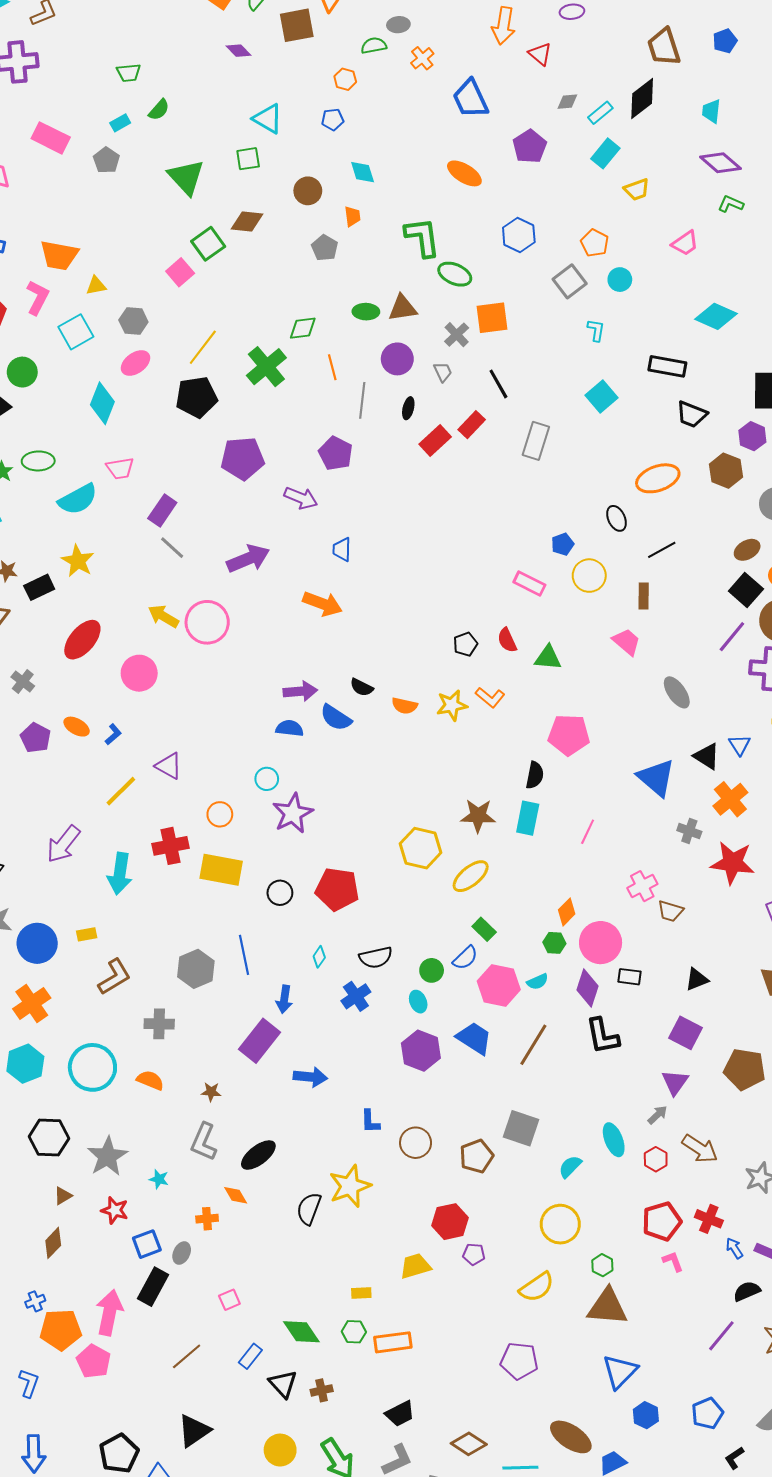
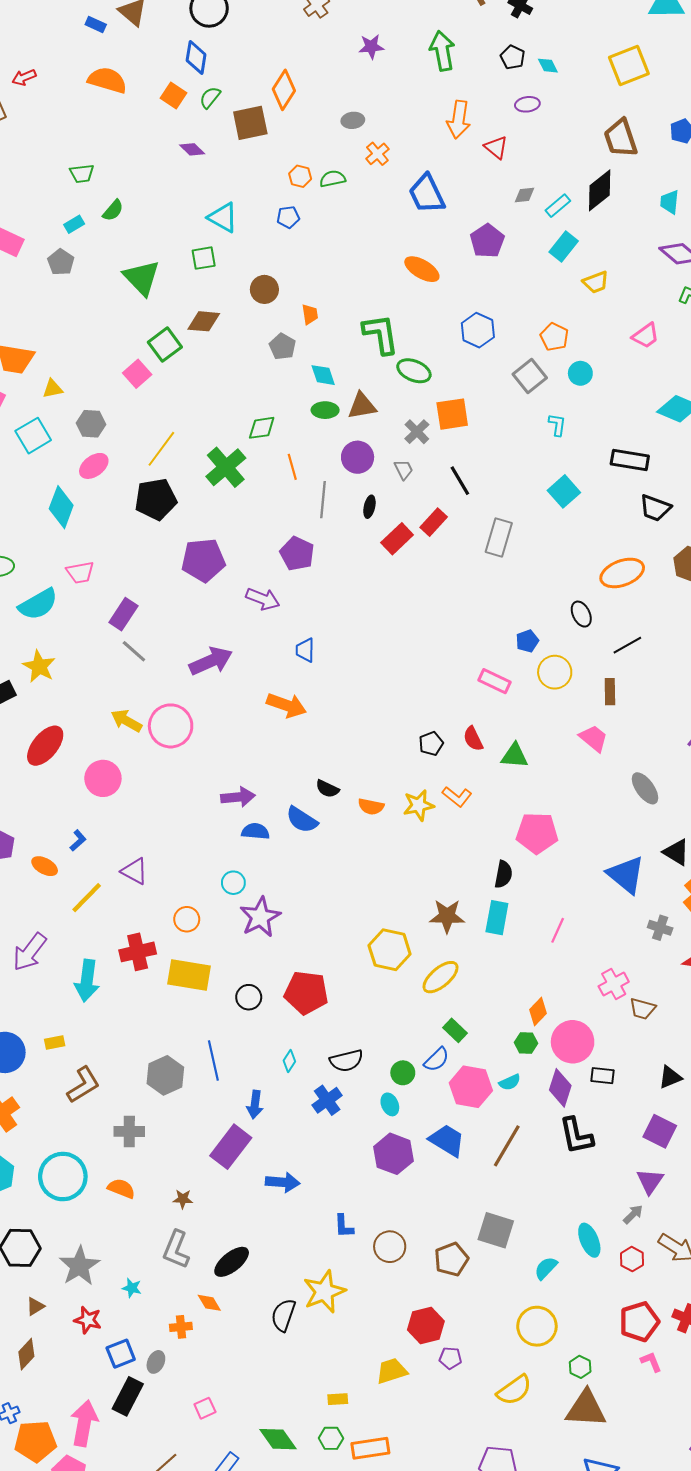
green semicircle: (374, 46) -> (333, 179), moved
cyan diamond: (363, 172) -> (323, 375), moved
purple arrow: (300, 691) -> (238, 797), moved
orange ellipse: (77, 727) -> (45, 866), moved

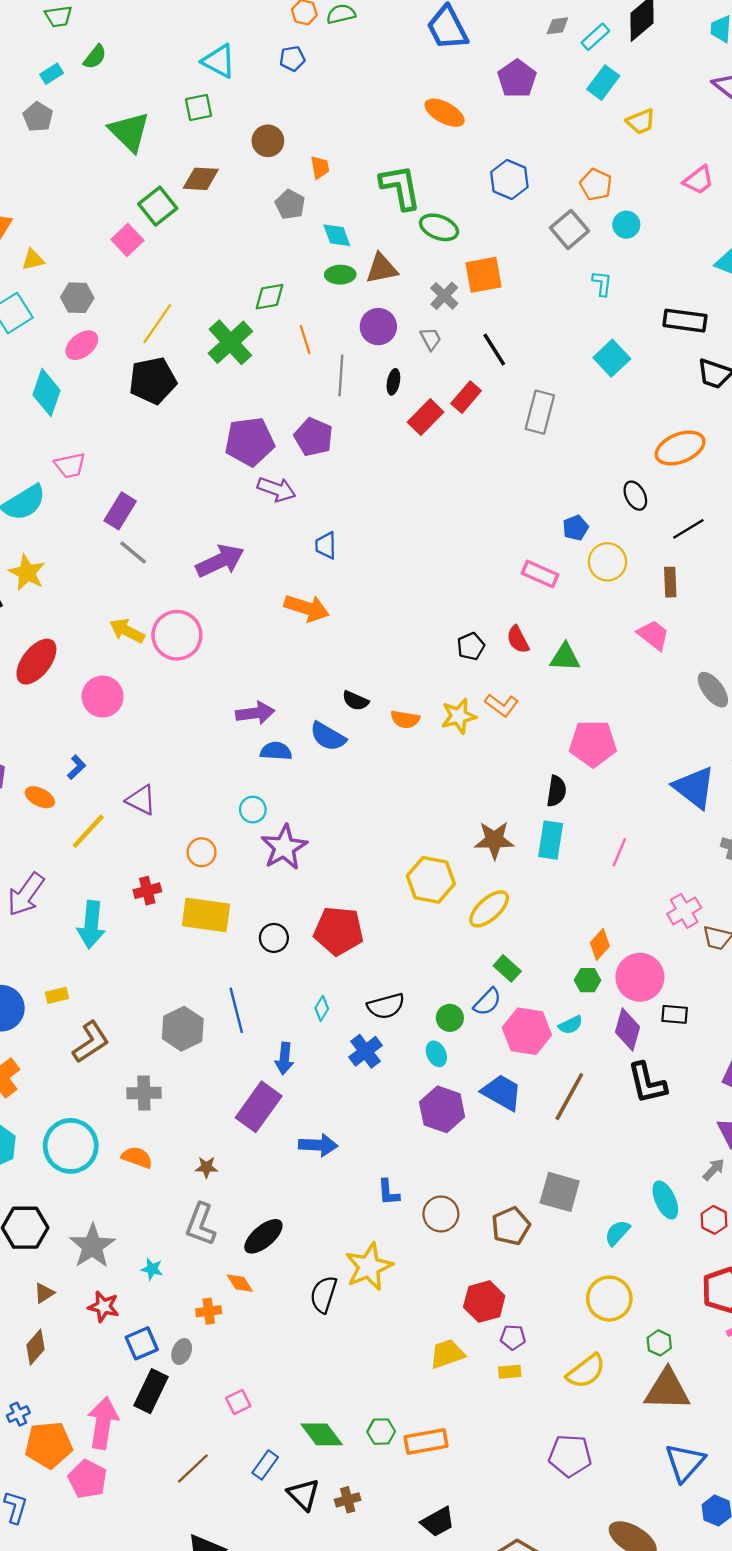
purple pentagon: (203, 560) -> (250, 442), moved
red cross: (138, 952) -> (147, 891), size x0.7
yellow rectangle: (338, 1399) -> (510, 1372), moved

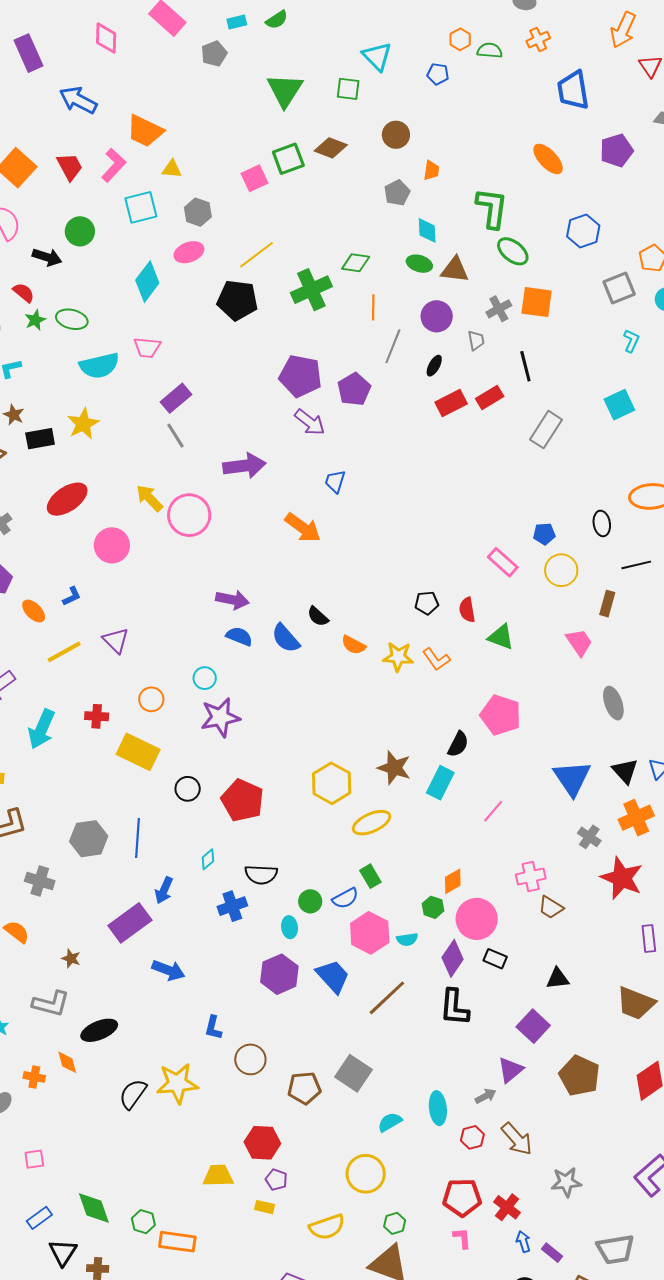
gray L-shape: (201, 1224) -> (51, 1004), turned -114

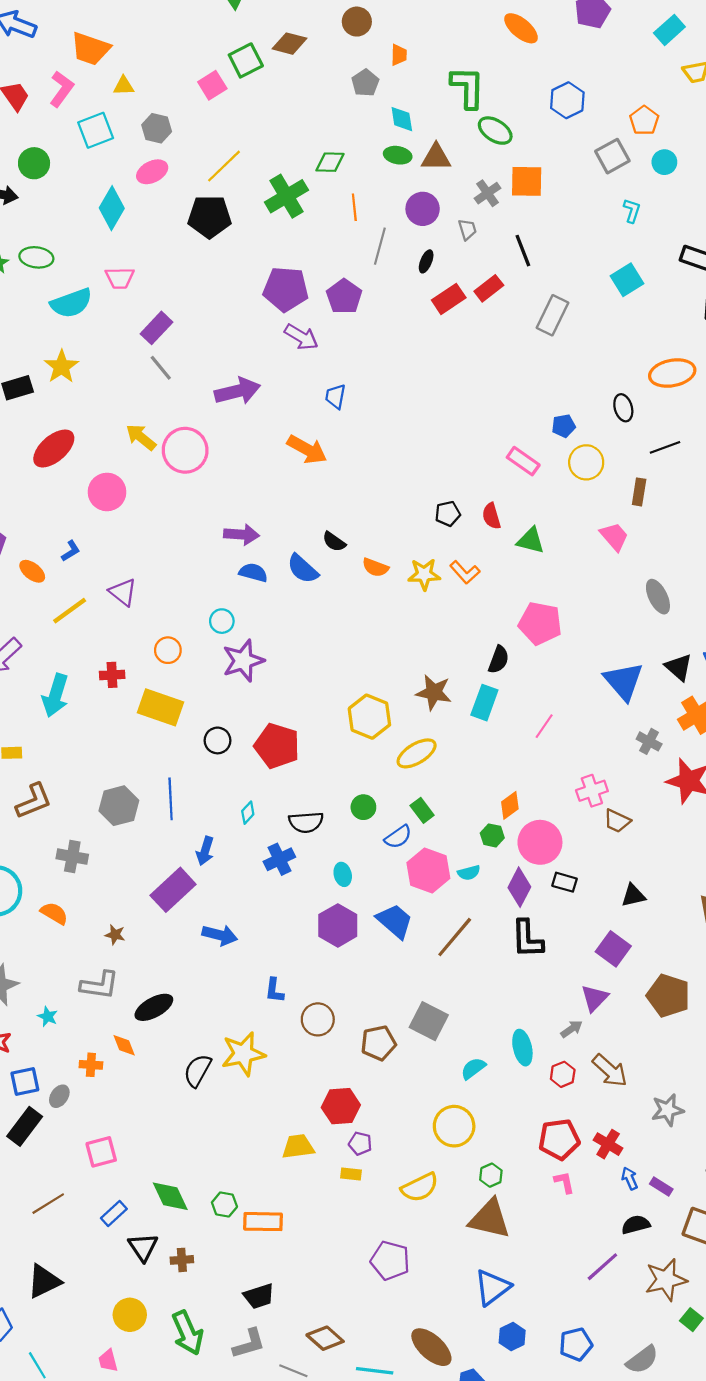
green circle: (310, 901) -> (363, 807), moved
pink square: (34, 1159) -> (101, 1152), size x1.4

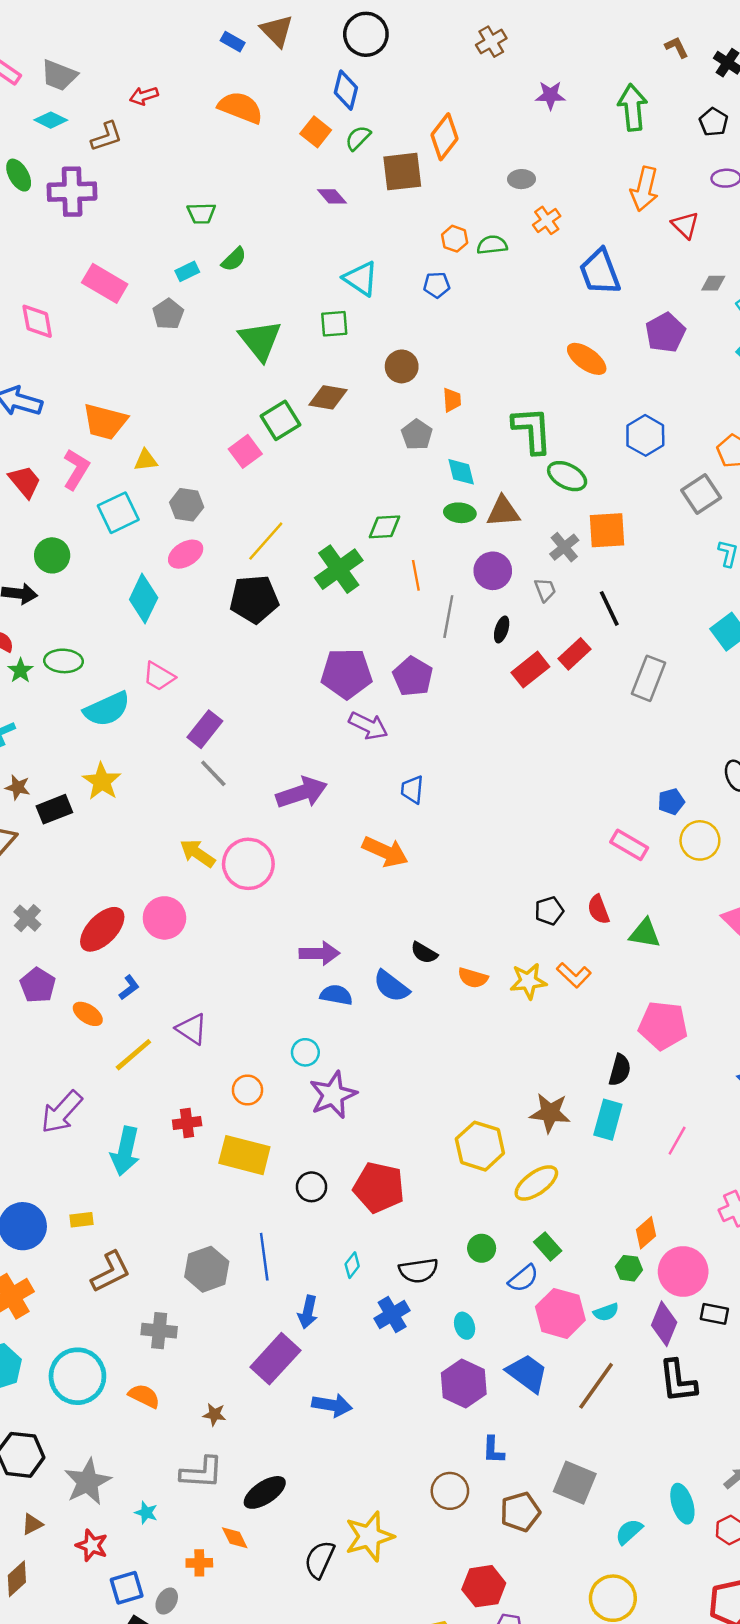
pink trapezoid: (120, 278) -> (159, 676), turned 36
red ellipse: (54, 448) -> (102, 929), moved
blue L-shape: (274, 990) -> (493, 1450), moved

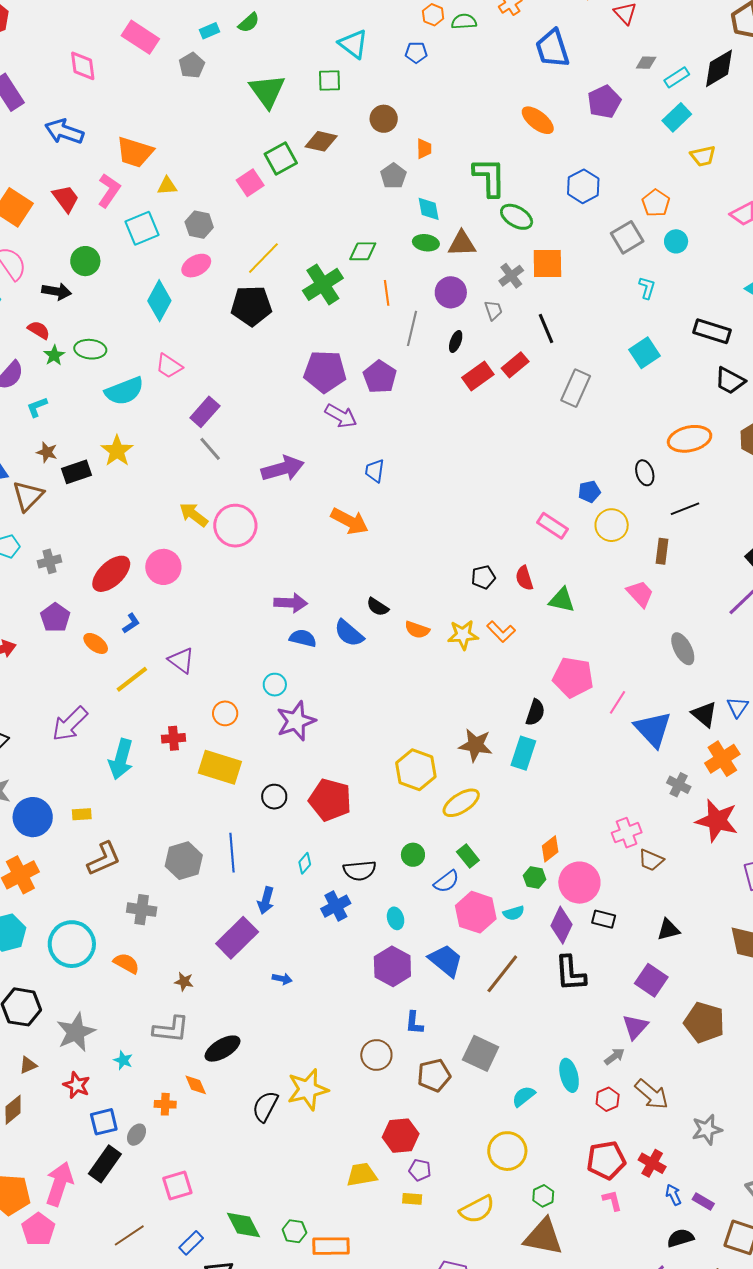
gray cross: (27, 918) -> (49, 561), turned 30
pink line: (677, 1141) -> (618, 702), moved
blue arrow: (332, 1405) -> (282, 979), size x0.6

